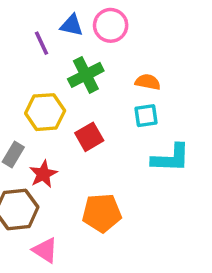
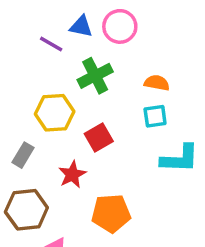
purple line: (42, 43) -> (51, 44), turned -35
red star: (43, 174) -> (72, 174), moved

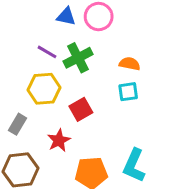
purple line: (51, 44) -> (47, 52), moved
cyan L-shape: (180, 159) -> (134, 165), moved, turned 112

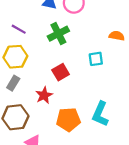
purple line: (47, 52) -> (19, 29), moved
orange semicircle: (130, 64) -> (117, 36), moved
yellow hexagon: (44, 89) -> (15, 57), moved

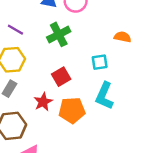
cyan L-shape: (100, 114) -> (104, 96), moved
orange pentagon: (68, 119) -> (72, 110), moved

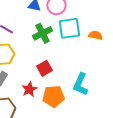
cyan square: (100, 62) -> (69, 28), moved, size x1.6

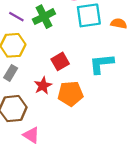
green cross: (42, 33) -> (44, 17), moved
cyan L-shape: (80, 84) -> (101, 64), moved, turned 60

